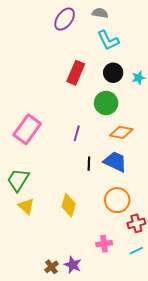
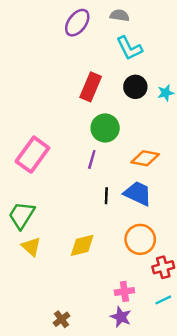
green circle: (106, 103) -> (105, 128), moved
yellow diamond: (69, 205) -> (82, 245), turned 60
purple star: (73, 265) -> (121, 317), moved

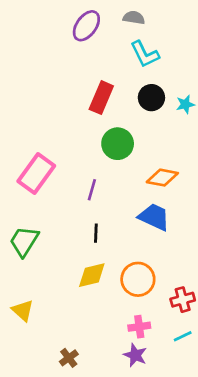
purple line: (92, 159) -> (92, 190), moved
black line: (106, 196) -> (96, 233), moved
orange circle: (140, 239) -> (138, 279), moved
yellow triangle: (31, 247) -> (23, 310), moved

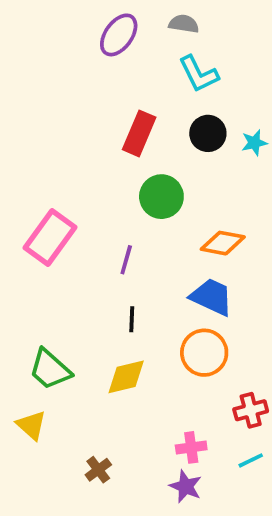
green trapezoid: (24, 241) -> (50, 369), moved, turned -80
orange circle: (138, 279) -> (204, 353), moved
brown cross: (69, 358) -> (98, 470), moved

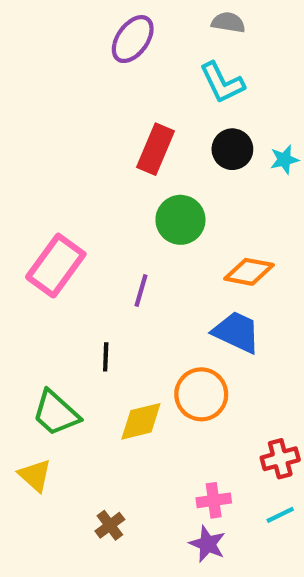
gray semicircle: (184, 24) -> (228, 22), moved
black line: (132, 319) -> (106, 357), moved
orange circle: (204, 353) -> (201, 394), moved

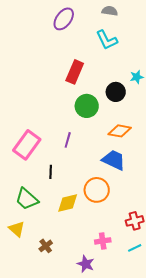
black circle: (232, 149) -> (116, 92), moved
pink rectangle: (56, 266) -> (27, 145), moved
brown cross: (110, 525) -> (46, 246), moved
purple star: (207, 544) -> (86, 264), moved

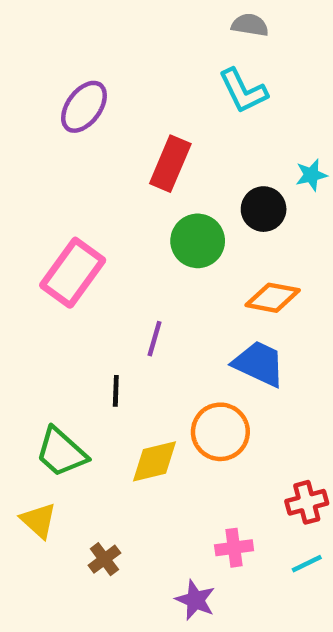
purple ellipse: (64, 19) -> (84, 107), moved
purple line: (68, 140) -> (154, 339), moved
pink rectangle: (27, 145) -> (73, 273), moved

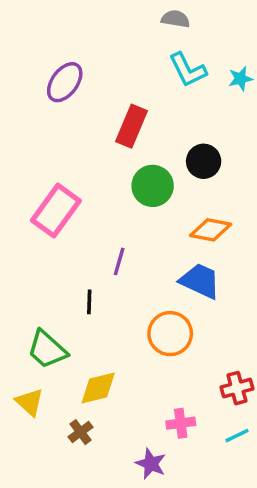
gray semicircle: (250, 25) -> (175, 19), moved
cyan star: (311, 175) -> (240, 79), moved
yellow diamond: (154, 461) -> (98, 388), moved

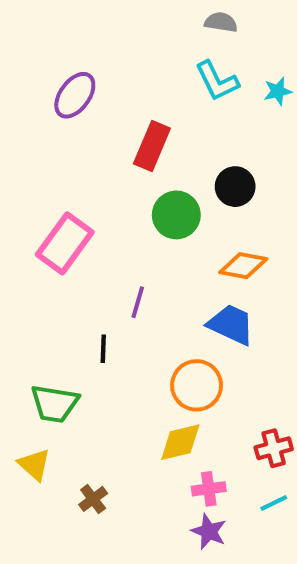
gray semicircle: (175, 19) -> (221, 22), moved
green trapezoid: (47, 349) -> (55, 404), turned -33
yellow diamond: (98, 388) -> (180, 442), moved
purple star: (151, 464) -> (209, 531), moved

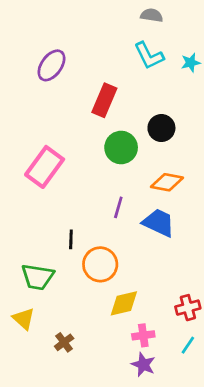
purple line: (138, 302) -> (118, 207), moved
orange circle: (197, 385) -> (100, 264), moved
cyan line: (274, 503) -> (188, 345), turned -30

